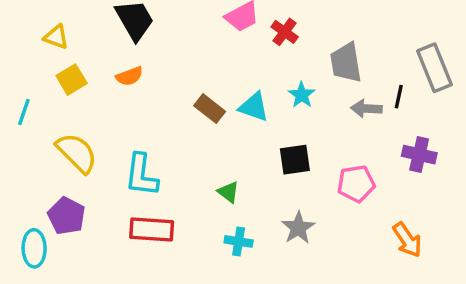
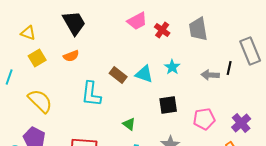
gray trapezoid: (346, 63) -> (198, 29), moved
purple cross: (419, 155) -> (241, 123), moved, turned 36
cyan L-shape: (141, 175) -> (91, 94), moved

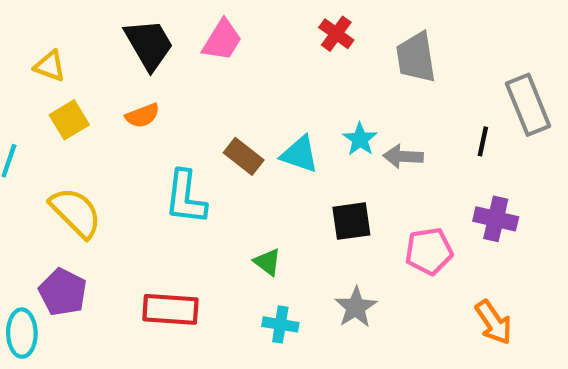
pink trapezoid: (137, 21) -> (222, 40), moved, turned -30
red cross: (162, 30) -> (336, 34), moved
gray arrow: (210, 75) -> (403, 156), moved
purple cross: (241, 123) -> (496, 219), moved, turned -36

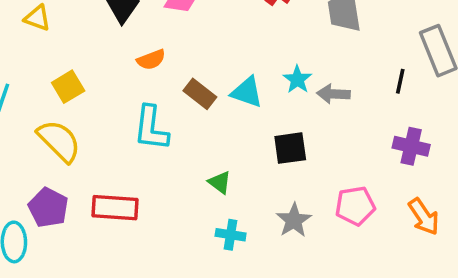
orange semicircle: (142, 116) -> (151, 60), moved
yellow square: (69, 120) -> (68, 87), moved
pink pentagon: (429, 251) -> (355, 206), moved
red rectangle: (170, 309) -> (115, 208), moved
orange arrow: (494, 322) -> (424, 217), moved

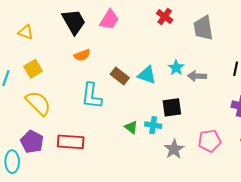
orange semicircle: (151, 60) -> (82, 55), moved
yellow square: (68, 87) -> (33, 69), moved
cyan cross: (231, 235) -> (153, 125), moved

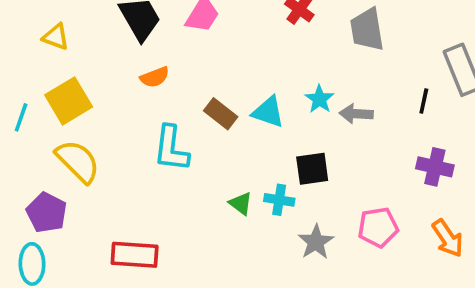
yellow square: (33, 69) -> (69, 101), size x1.4
purple pentagon: (32, 142) -> (47, 213), moved
red rectangle: (71, 142) -> (135, 255), moved

